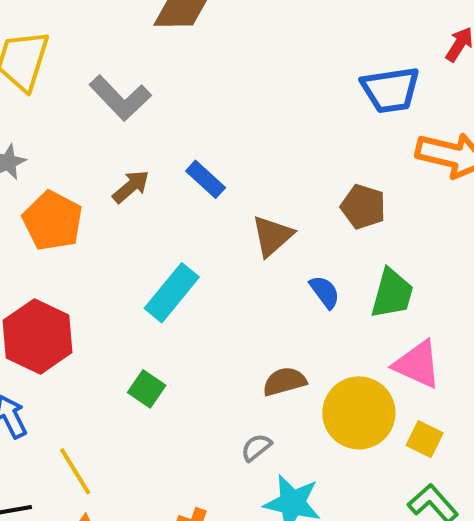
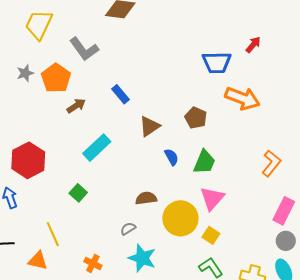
brown arrow: (131, 187) -> (76, 106), moved
orange pentagon: (53, 221) -> (56, 78), moved
pink triangle: (417, 364) -> (212, 198), turned 40
yellow line: (75, 471) -> (53, 234), moved

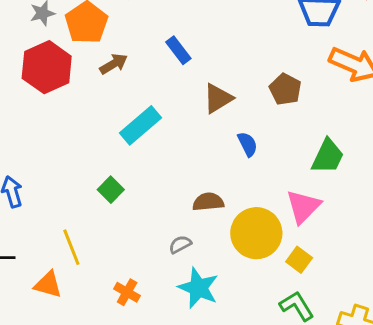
red hexagon: (28, 160) -> (47, 67), moved
green trapezoid: (204, 162) -> (328, 156), moved

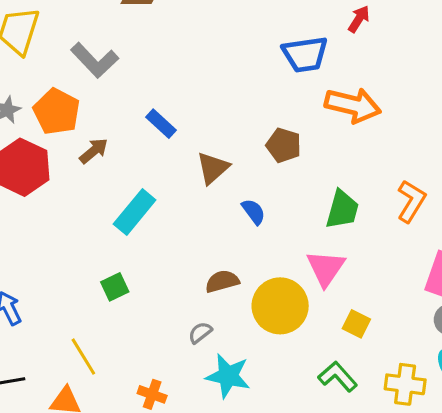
green square: (111, 190) -> (115, 287), turned 30
yellow square: (299, 260) -> (356, 324), moved

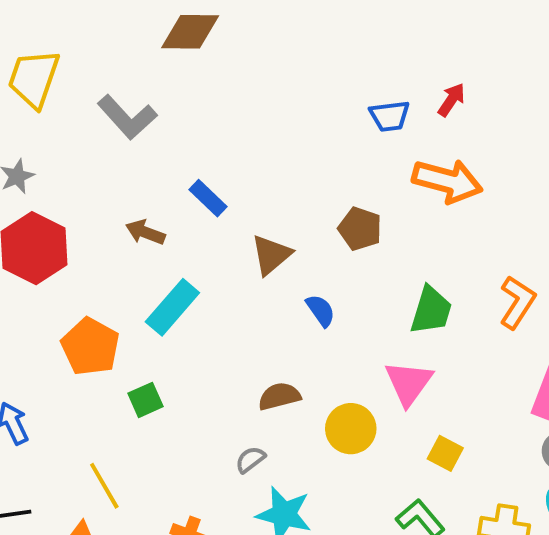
red arrow: (359, 19) -> (451, 100), moved
blue trapezoid: (305, 54) -> (390, 116), size x0.7
orange pentagon: (57, 112) -> (90, 347), moved
brown arrow: (94, 151) -> (145, 232), moved, turned -120
yellow circle: (280, 306) -> (351, 429), size x0.7

